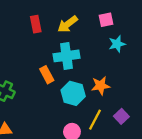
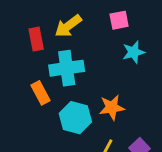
red rectangle: (36, 24) -> (36, 39), moved

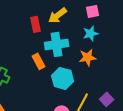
cyan star: (134, 52) -> (91, 33), moved
orange star: (112, 107) -> (88, 57), moved

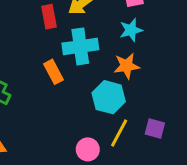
cyan hexagon: (63, 78) -> (109, 97), moved
purple square: (107, 99) -> (155, 129), turned -32

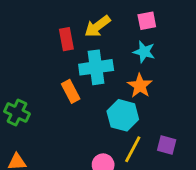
cyan star: (131, 30) -> (144, 52), turned 30
orange star: (127, 66) -> (140, 86), turned -30

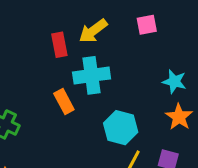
cyan star: (144, 52) -> (174, 82), moved
orange star: (140, 86) -> (179, 117), moved

